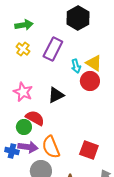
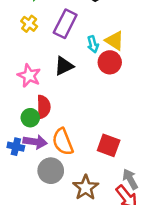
black triangle: (56, 95) -> (64, 66), moved
red semicircle: (35, 118) -> (44, 107), turned 60

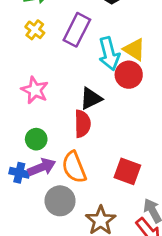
cyan arrow: (93, 44) -> (109, 54), size x1.6
black triangle: (64, 66) -> (91, 98), moved
red semicircle: (44, 107) -> (82, 124), moved
purple arrow: (35, 142) -> (42, 167), turned -30

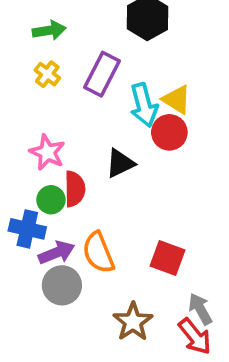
red semicircle: (82, 124) -> (75, 189), moved
green circle: (36, 139) -> (51, 200), moved
blue cross: (19, 173) -> (27, 229), moved, size x1.4
gray circle: (60, 201) -> (62, 285), moved

